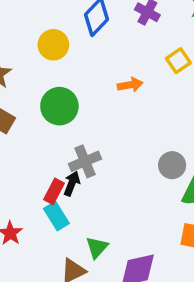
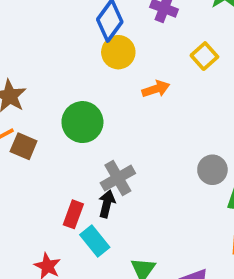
yellow circle: (53, 45) -> (118, 52), moved
red rectangle: (54, 191) -> (73, 214), moved

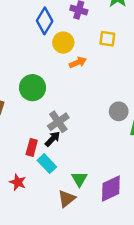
yellow circle: (118, 52) -> (63, 43), moved
yellow square: (204, 56) -> (107, 39), turned -35
black arrow: (107, 204) -> (53, 139), turned 35

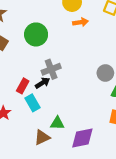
green triangle: (79, 179) -> (57, 123), turned 48

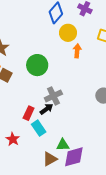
orange arrow: (80, 22) -> (77, 51), turned -72
purple diamond: (82, 138) -> (74, 157), moved

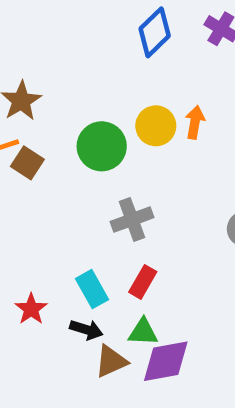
yellow circle: (68, 33) -> (156, 126), moved
black arrow: (47, 109) -> (86, 330), moved, turned 48
red rectangle: (29, 113) -> (143, 282), moved

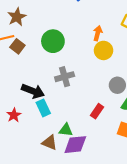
yellow circle: (156, 126) -> (104, 50), moved
red rectangle: (143, 282) -> (97, 111), moved
black arrow: (86, 330) -> (33, 91), moved, size x1.5
brown triangle: (111, 361) -> (50, 143), turned 42

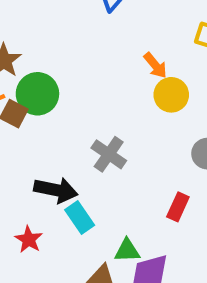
orange arrow: (98, 33) -> (155, 65), turned 136
green circle: (53, 41) -> (37, 94), moved
gray cross: (65, 77) -> (109, 154), turned -30

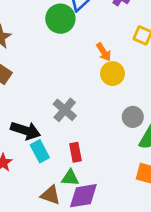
green circle: (37, 94) -> (60, 19), moved
red rectangle: (178, 207) -> (75, 152), moved, turned -42

